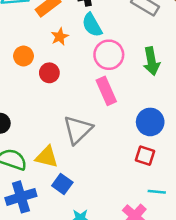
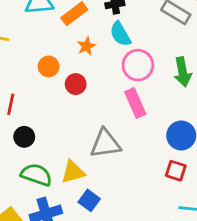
gray triangle: (78, 130) -> (105, 144), turned 36
yellow triangle: (47, 157) -> (73, 172), turned -30

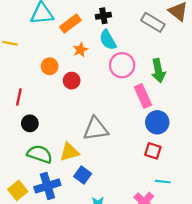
pink rectangle: (135, 103) -> (143, 96), moved

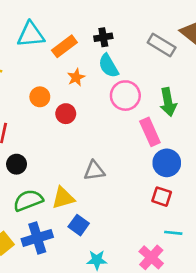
gray triangle: (96, 129) -> (94, 171), size x0.7
green semicircle: (40, 154) -> (28, 200), turned -40

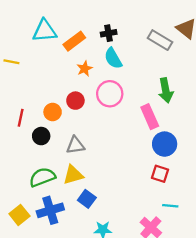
pink circle: (125, 96) -> (110, 94), moved
orange circle: (40, 97) -> (53, 112), moved
black circle: (17, 164) -> (41, 136), moved
gray triangle: (94, 171) -> (75, 145), moved

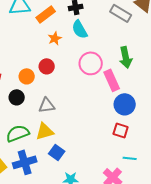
pink circle: (110, 94) -> (91, 63), moved

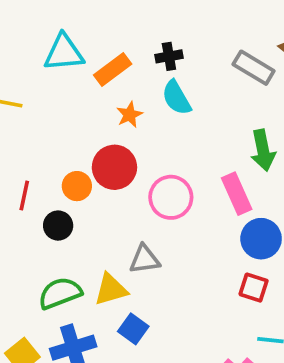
pink circle: (91, 63) -> (171, 197), moved
red circle: (47, 66) -> (114, 167), size x1.5
gray triangle: (47, 105) -> (145, 259), moved

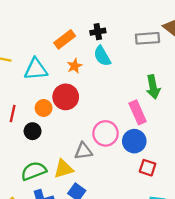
cyan triangle: (64, 53) -> (36, 69), moved
gray rectangle: (254, 68) -> (148, 38), turned -35
pink circle: (171, 197) -> (106, 133), moved
blue circle: (261, 239) -> (134, 141), moved

